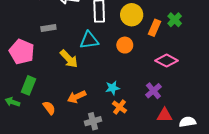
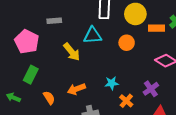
orange rectangle: (155, 28) -> (157, 28), turned 63
green arrow: (12, 102) -> (13, 97), moved
orange cross: (120, 107) -> (126, 101), moved

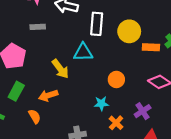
gray rectangle: (54, 21) -> (38, 27), moved
orange circle: (127, 43) -> (116, 79), moved
orange arrow: (76, 89) -> (48, 95), moved

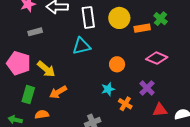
yellow arrow: (60, 69) -> (46, 69), moved
orange semicircle: (35, 116) -> (42, 114), moved, turned -56

